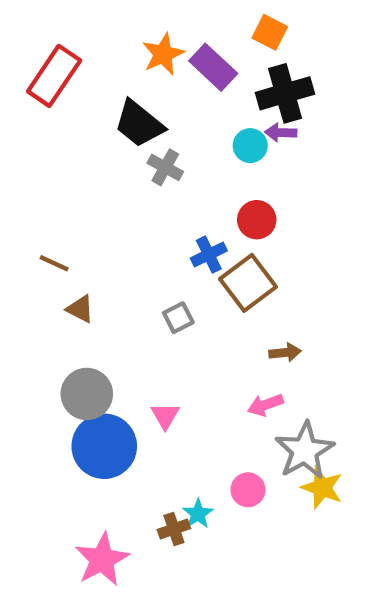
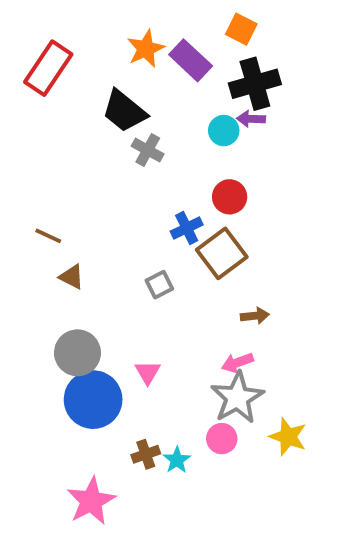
gray star: (305, 451) -> (237, 398), moved
brown cross: (174, 529) -> (146, 454), moved

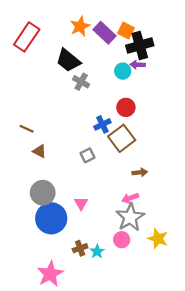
orange square: (241, 29) -> (126, 31), moved

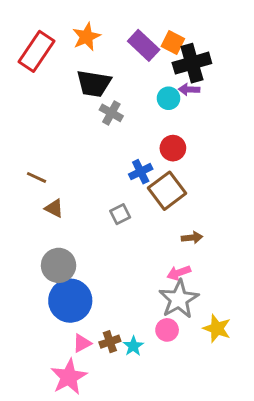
orange star: (80, 26) -> (86, 37), moved
black trapezoid: (68, 60) -> (94, 84), turned -30
pink triangle: (81, 203) -> (82, 343), moved, turned 32

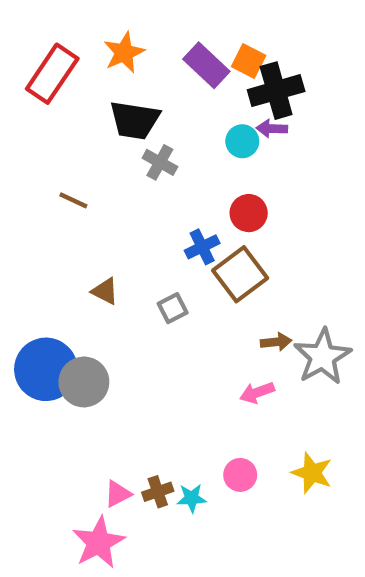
brown line: (37, 177) -> (73, 200), moved
brown triangle: (54, 208) -> (105, 291), moved
gray star: (179, 299) -> (323, 357), moved
blue circle: (70, 301) -> (46, 369), moved
cyan star: (133, 346) -> (192, 498), turned 30

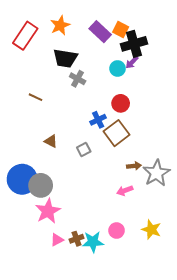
purple arrow: (272, 129) -> (132, 62), turned -48
cyan star: (192, 498) -> (93, 242), size x1.5
pink star: (99, 542) -> (48, 211), moved

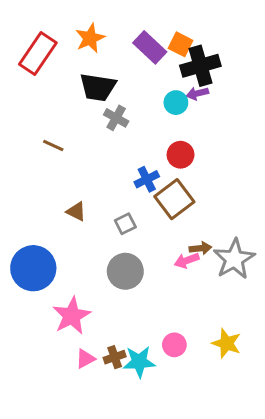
purple arrow: (132, 62) -> (197, 93), turned 32
gray circle: (41, 185) -> (125, 271), moved
pink arrow: (125, 191) -> (187, 261), moved

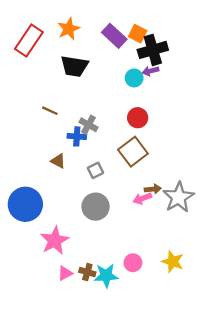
gray cross: (116, 118) -> (88, 125), moved
brown line: (53, 146) -> (50, 111), moved
blue cross: (147, 179) -> (77, 136), moved, turned 30
brown cross: (115, 357) -> (87, 272), turned 35

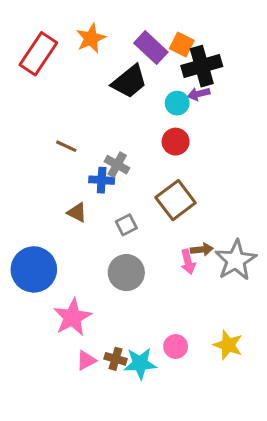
black trapezoid: (74, 66) -> (129, 81), moved, turned -48
red circle: (138, 118) -> (176, 142), moved
pink arrow: (142, 198) -> (188, 262), turned -84

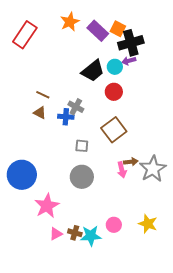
orange star: (91, 38) -> (70, 22), moved
black trapezoid: (129, 81) -> (93, 71), moved
brown triangle: (77, 212) -> (40, 113), moved
gray square: (126, 225) -> (82, 146), turned 32

